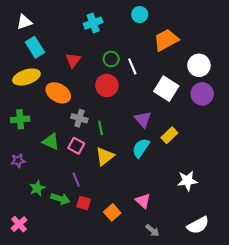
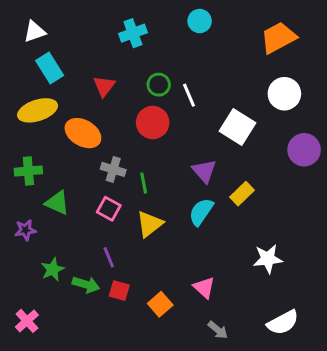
orange trapezoid: (166, 40) -> (278, 38), moved
purple circle: (202, 94) -> (304, 150), moved
green triangle: (51, 142) -> (57, 203), moved

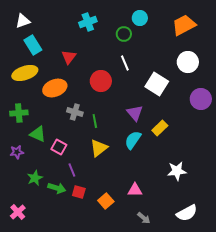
cyan circle: (200, 21) -> (140, 18), moved
green circle: (159, 85) -> (124, 34), moved
orange ellipse: (83, 133) -> (55, 88), turned -50
pink square: (109, 209) -> (59, 147), moved
pink triangle: (204, 288) -> (135, 190), turned -42

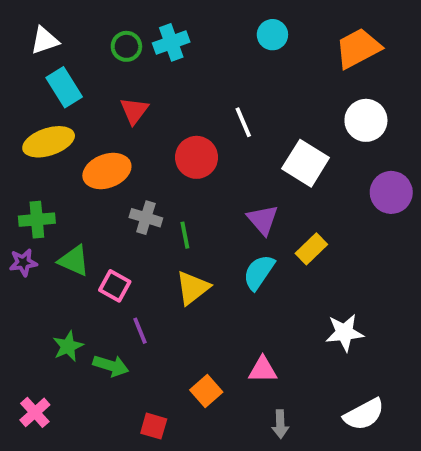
green circle: (124, 34) -> (126, 46), moved
purple star: (17, 152) -> (23, 262), moved
red square: (79, 192) -> (154, 426), moved
gray arrow: (144, 218) -> (280, 424), turned 48

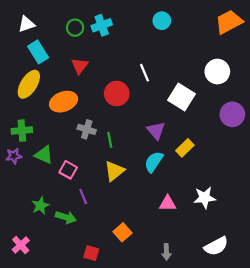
orange trapezoid: (358, 48) -> (229, 22), moved
yellow ellipse: (49, 142) -> (29, 84), turned -40
pink triangle: (263, 370) -> (168, 203), moved

